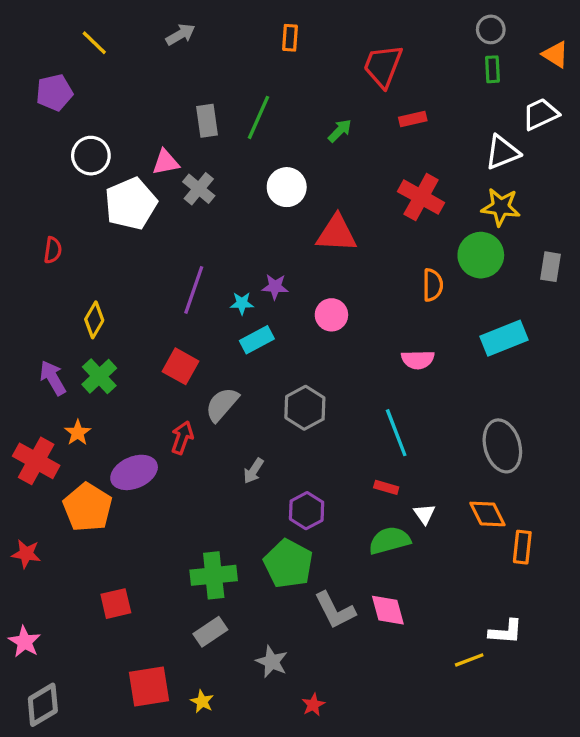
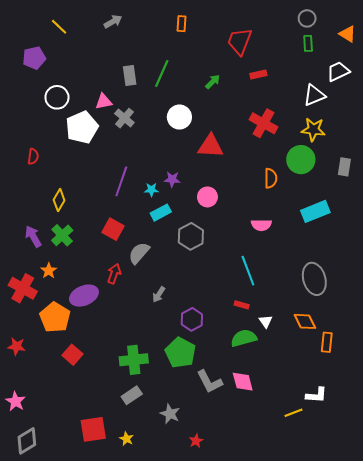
gray hexagon: (305, 408) -> (191, 236), moved
red square: (116, 604) -> (73, 355), moved, turned -36

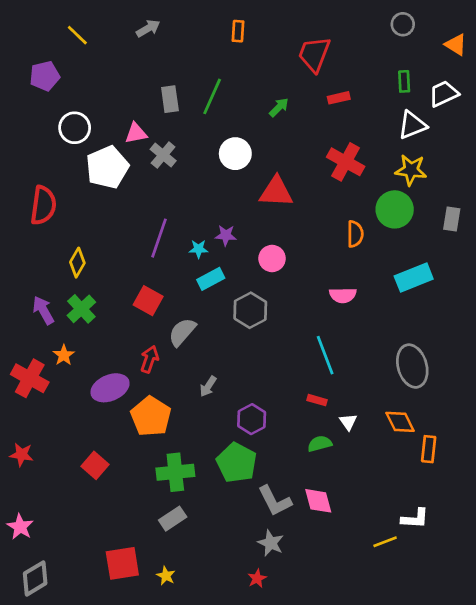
green rectangle: (308, 43) -> (404, 81), moved
red semicircle: (33, 156) -> (43, 205), size x1.8
orange pentagon: (55, 317) -> (151, 416), moved
green semicircle: (244, 338) -> (320, 444), size x0.7
gray star: (170, 414) -> (271, 543), moved

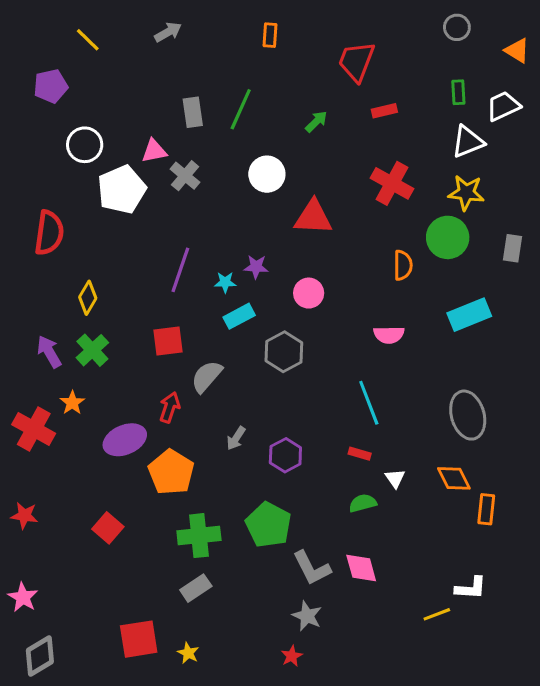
red square: (148, 301) -> (168, 341), turned -36
purple hexagon: (252, 419) -> (285, 455), moved

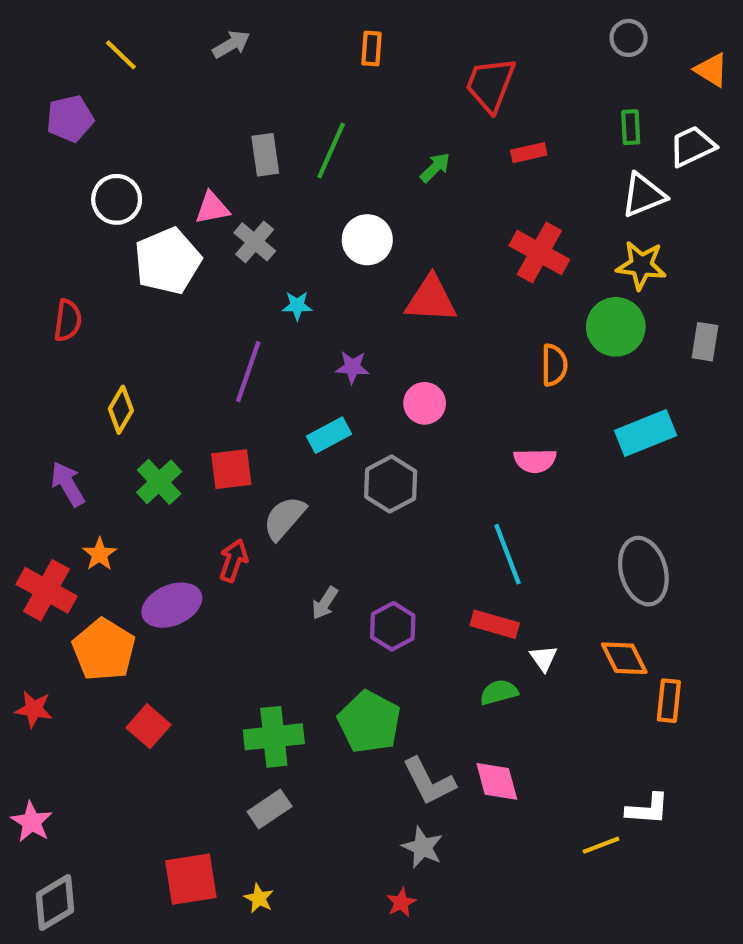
red semicircle: (49, 233) -> (68, 320), size x0.7
cyan star: (225, 282) -> (297, 306), moved
green cross: (92, 350) -> (159, 482), moved
red rectangle: (360, 454) -> (495, 624), size x1.5
orange pentagon: (171, 472) -> (104, 650), moved

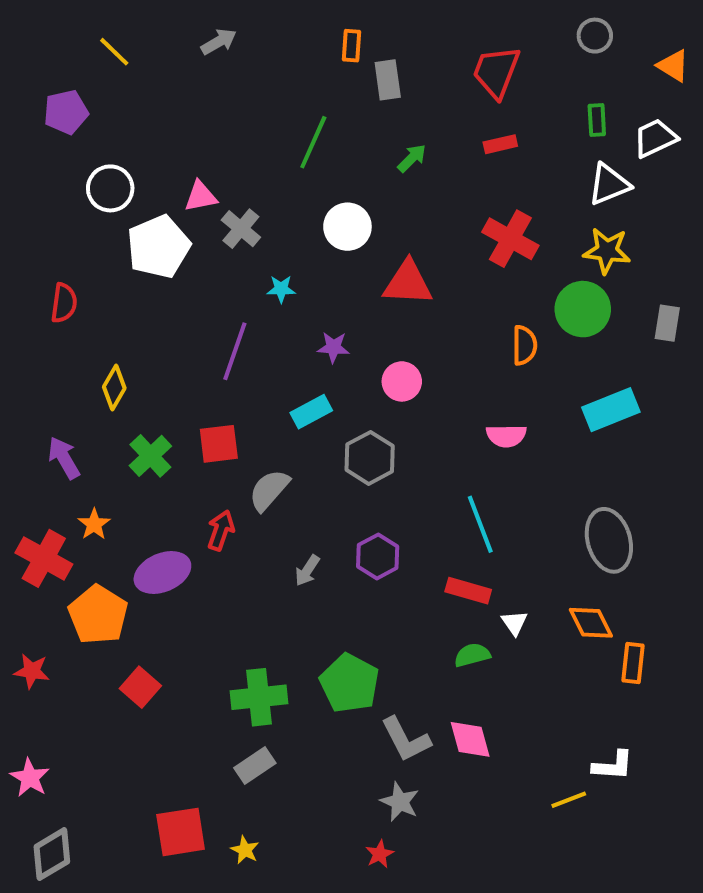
red trapezoid: (490, 85) -> (496, 72), moved
gray rectangle: (265, 155) -> (388, 80), moved
purple hexagon: (393, 626) -> (378, 556), moved

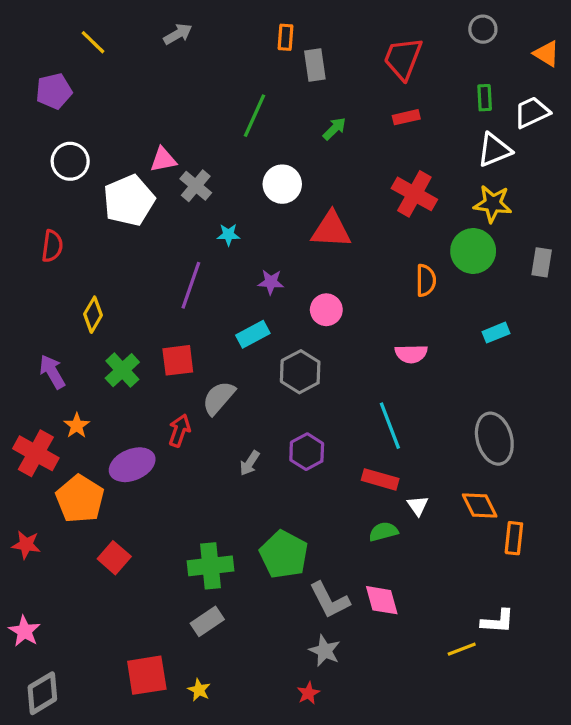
white circle: (110, 188) -> (70, 161), moved
cyan rectangle: (611, 410) -> (496, 333), size x0.6

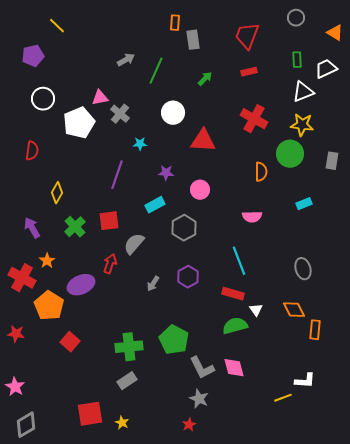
gray arrow: (178, 34) -> (126, 60), moved
gray ellipse: (494, 439) -> (303, 269), size x0.7
green semicircle: (383, 532) -> (235, 326), size x1.4

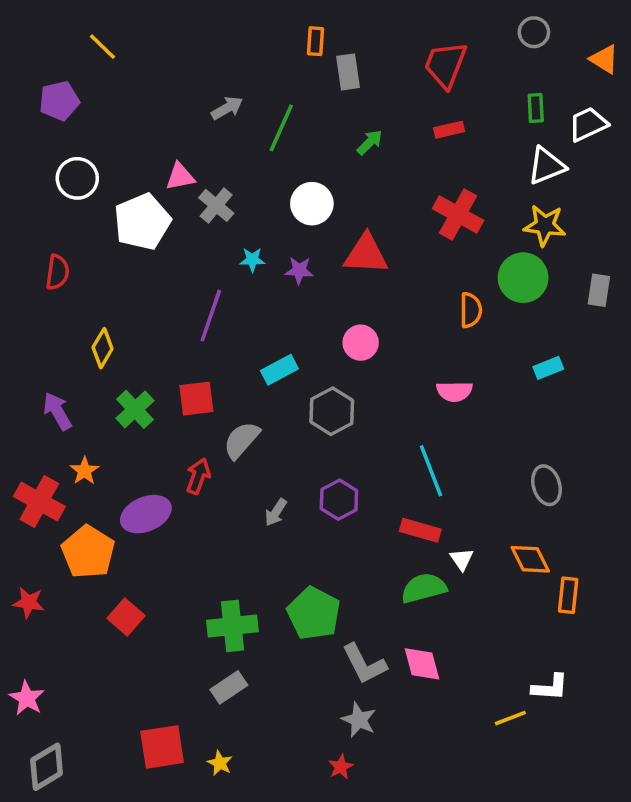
purple star: (166, 173) -> (299, 270), moved

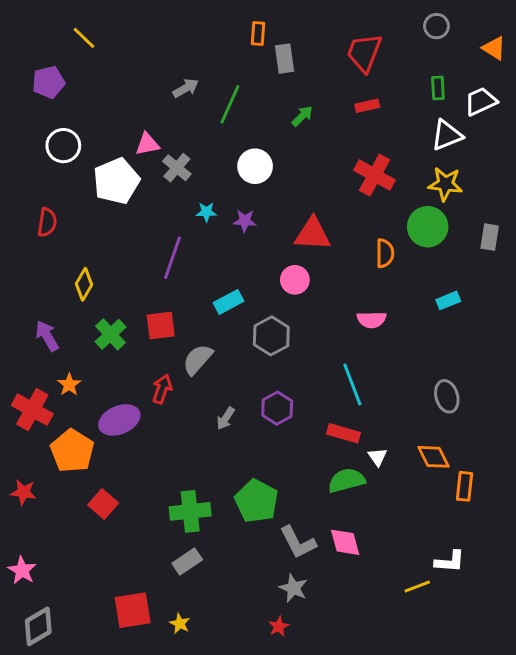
red triangle: (366, 254) -> (313, 234), moved

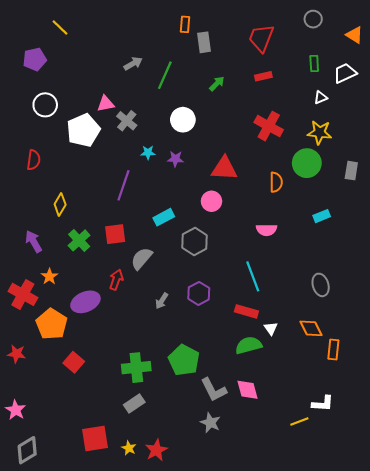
white triangle: (447, 135) -> (321, 97), size x0.6
red star: (279, 626) -> (156, 450), moved, size x1.5

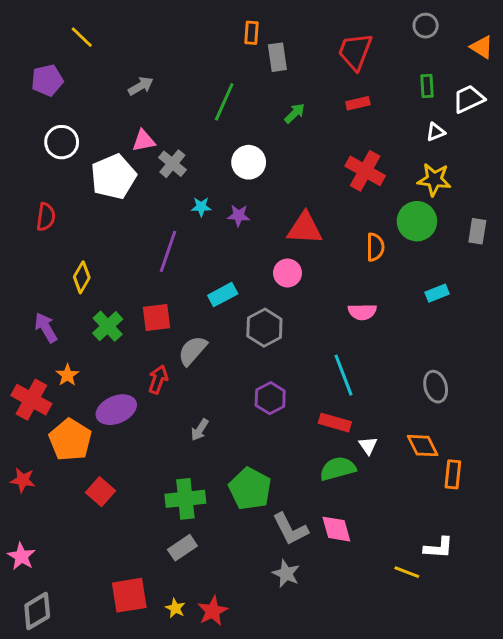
gray arrow: (133, 64) -> (141, 86), moved
gray arrow: (162, 301) -> (200, 430), moved
yellow line: (299, 422) -> (407, 572), turned 42

